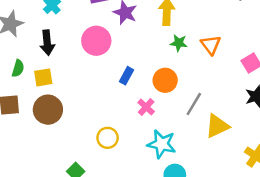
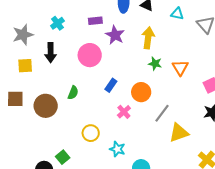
green semicircle: (18, 68) -> (73, 93), moved
yellow square: (43, 77) -> (25, 66), moved
cyan star: (162, 144) -> (117, 149), moved, size x0.7

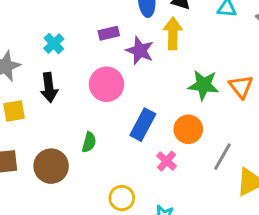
yellow arrow: (148, 38) -> (173, 33), moved
green star: (155, 64) -> (204, 85), size x1.5
blue rectangle: (111, 85) -> (143, 125), size x1.5

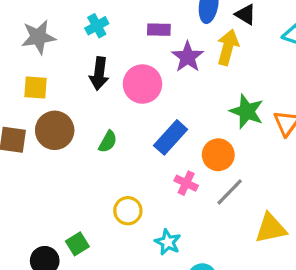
black arrow: (49, 88) -> (99, 74), moved
gray line: (222, 157) -> (230, 192), moved
pink cross: (167, 161) -> (186, 183), turned -30
brown circle: (51, 166) -> (55, 130), moved

